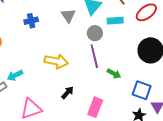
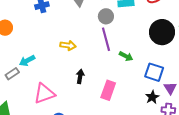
yellow arrow: (56, 61) -> (68, 45), size x0.7
black arrow: (68, 93) -> (80, 76), turned -32

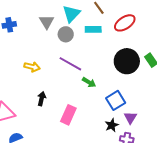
gray circle: (106, 16) -> (66, 34), moved
purple line: (106, 39) -> (70, 64), turned -50
blue square: (154, 72) -> (116, 100), turned 36

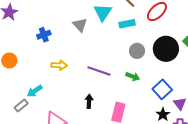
gray circle: (66, 34) -> (137, 51), moved
purple line: (70, 64) -> (99, 71), moved
yellow arrow: (32, 67) -> (59, 65), moved

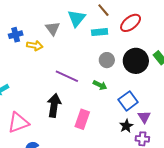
yellow arrow: (59, 65) -> (35, 46), moved
black arrow: (89, 101) -> (54, 105), size x1.6

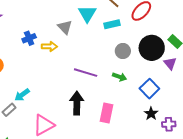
purple triangle: (144, 117) -> (170, 63), moved

